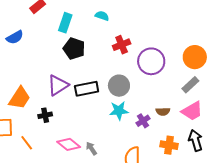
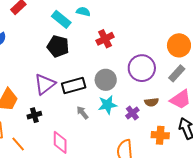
cyan rectangle: (65, 23) -> (61, 19), moved, turned -66
purple circle: (151, 61) -> (142, 68), moved
pink diamond: (69, 144) -> (60, 142), turned 55
gray arrow: (91, 148) -> (82, 113), moved

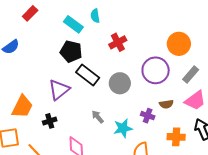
cyan semicircle: (83, 12) -> (95, 16), turned -112
orange circle: (179, 45) -> (179, 44), moved
black rectangle: (74, 85) -> (88, 75), moved, turned 55
cyan star: (107, 105) -> (123, 128), moved
purple cross: (132, 113) -> (148, 116), turned -32

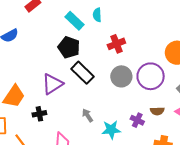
gray circle: (120, 83) -> (121, 76), moved

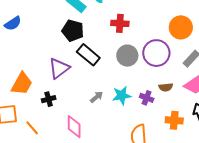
red cross: (116, 44) -> (120, 23), turned 30
gray arrow: (87, 115) -> (97, 97), turned 88
cyan star: (111, 130) -> (122, 95), moved

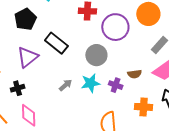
black pentagon: (73, 31) -> (25, 19), moved, turned 30
purple circle: (156, 53) -> (115, 27), moved
gray circle: (127, 56) -> (96, 55), moved
pink diamond: (74, 127) -> (29, 115), moved

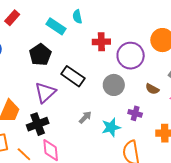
brown semicircle: (135, 74) -> (152, 89), moved, turned 40
cyan star: (91, 83) -> (111, 127), moved
black cross: (18, 88) -> (38, 124), size x1.5

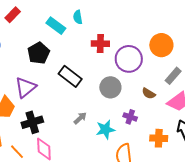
purple triangle: (45, 92) -> (25, 87), moved

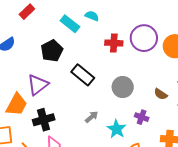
cyan semicircle: (78, 17) -> (92, 16), turned 120
purple circle: (129, 59) -> (144, 38), moved
cyan star: (105, 130) -> (117, 129), turned -30

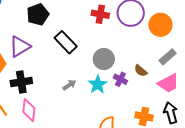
purple cross: (142, 117) -> (120, 79), moved
cyan star: (117, 129) -> (98, 84), moved

